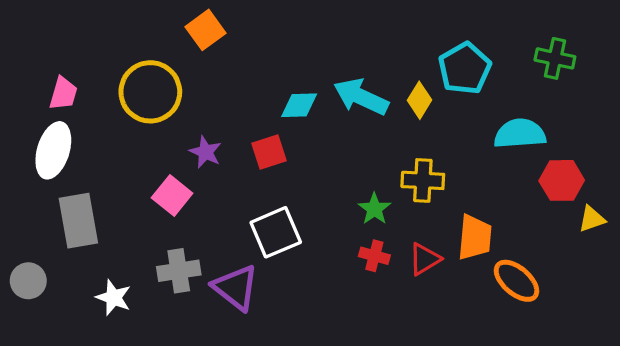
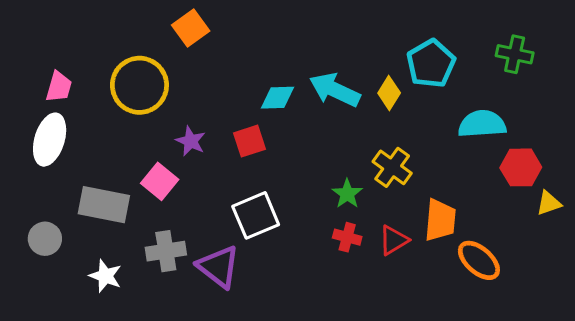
yellow cross: (423, 180) -> (392, 167), turned 33
gray rectangle: (78, 221) -> (104, 205), moved, turned -69
gray circle: (28, 281) -> (45, 239), moved

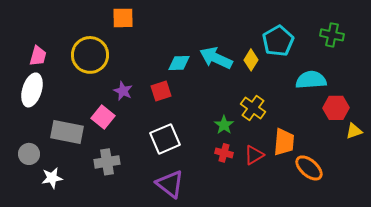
orange square: (191, 28) -> (123, 18), turned 35
purple triangle: (219, 267) -> (170, 184), moved
white star: (105, 276) -> (52, 178), moved, turned -30

